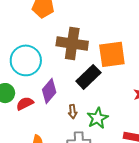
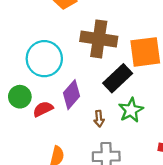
green star: (97, 118) -> (131, 110), moved

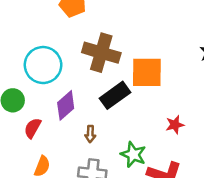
red semicircle: (43, 109) -> (33, 128), moved, turned -42
green star: (131, 110) -> (133, 155), moved, turned -30

